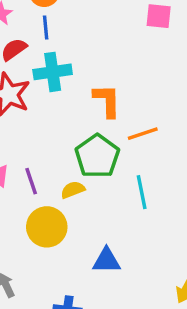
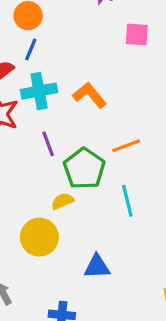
blue line: (46, 28) -> (31, 50), turned 30
orange L-shape: (107, 101) -> (90, 95), moved, turned -36
purple line: (31, 181) -> (48, 144), moved

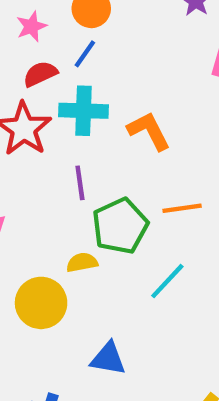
cyan line: (127, 201) -> (167, 281), turned 44

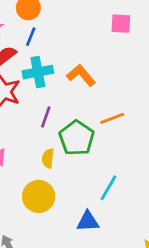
purple line: (80, 183) -> (46, 117), turned 40
yellow semicircle: (82, 262) -> (48, 158), moved, turned -60
cyan line: (167, 281) -> (108, 188), moved

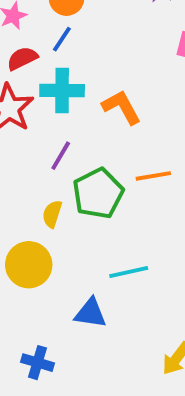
cyan line: (108, 188) -> (129, 272), turned 36

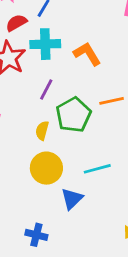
yellow circle: (29, 265) -> (46, 168), moved
blue triangle: (90, 313) -> (72, 199), turned -50

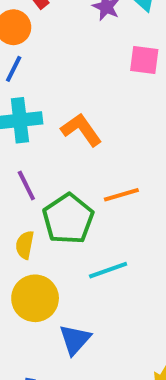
purple line: (46, 90) -> (26, 186), turned -50
cyan line: (97, 169) -> (108, 270), moved

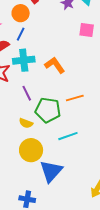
green pentagon: (68, 219) -> (48, 110), turned -30
yellow semicircle: (25, 245) -> (26, 123), turned -80
blue triangle: (75, 340) -> (51, 171), size x1.4

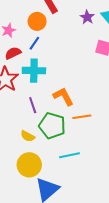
orange L-shape: (55, 65) -> (63, 96), moved

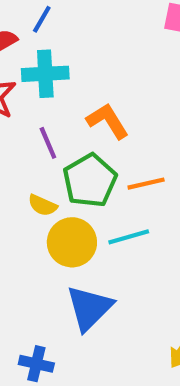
orange line: (82, 117) -> (146, 184), moved
green pentagon: (52, 126) -> (90, 181), turned 30
yellow circle: (29, 165) -> (72, 242), moved

